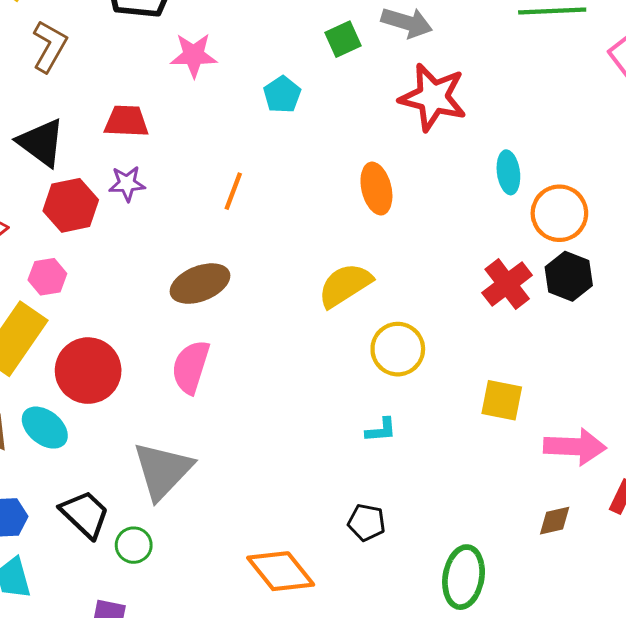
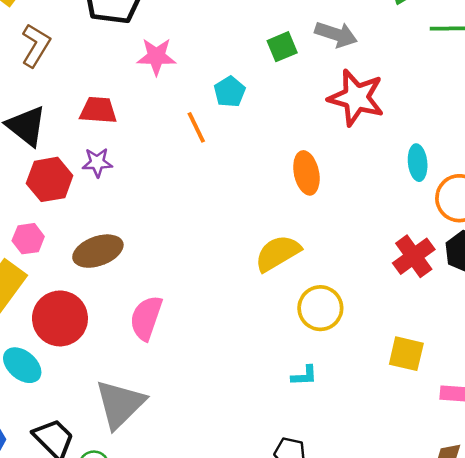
orange line: (233, 191) -> (196, 127), moved, turned -48
brown ellipse: (200, 284) -> (98, 251), moved

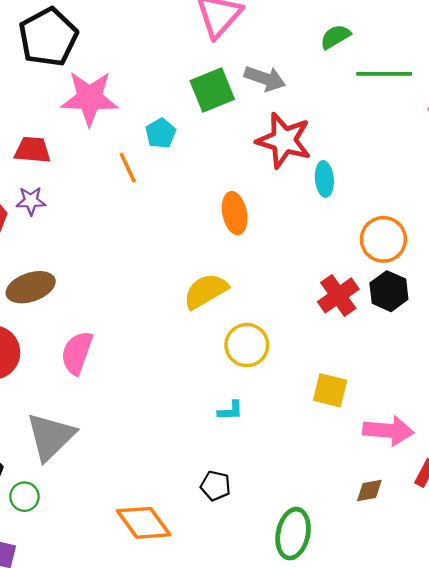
green square: (282, 47) -> (212, 90), size x1.5
pink star: (156, 56) -> (90, 98), size x1.5
cyan ellipse: (418, 163) -> (324, 179), moved

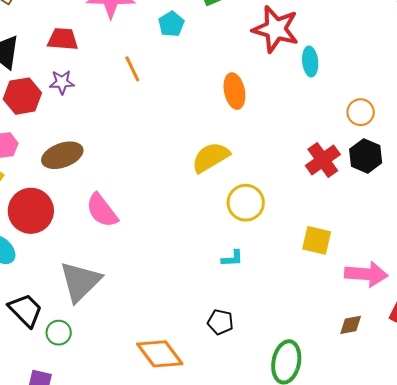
orange line: (128, 168) -> (132, 69), moved
orange circle: (383, 239) -> (361, 112), size x0.7
pink semicircle: (77, 353) -> (102, 210), turned -57

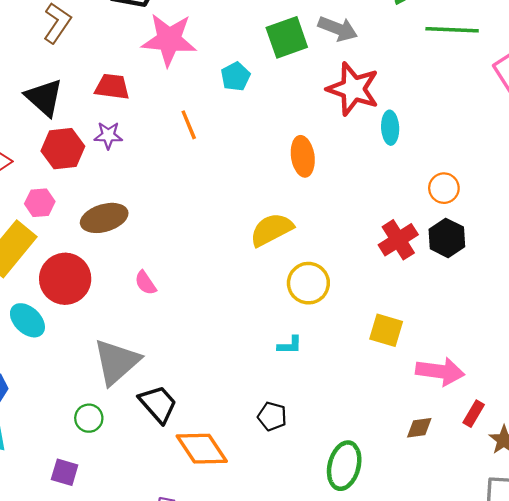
pink semicircle: (102, 210) -> (145, 283), size x0.6
black trapezoid: (26, 310) -> (158, 404), moved

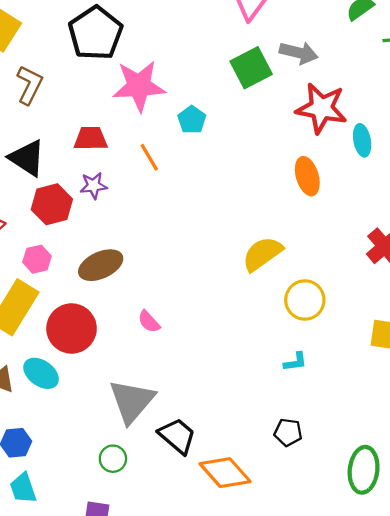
cyan pentagon: (236, 77) -> (192, 120), moved
orange line: (189, 125) -> (149, 157), moved
orange ellipse: (303, 156) -> (307, 176), moved

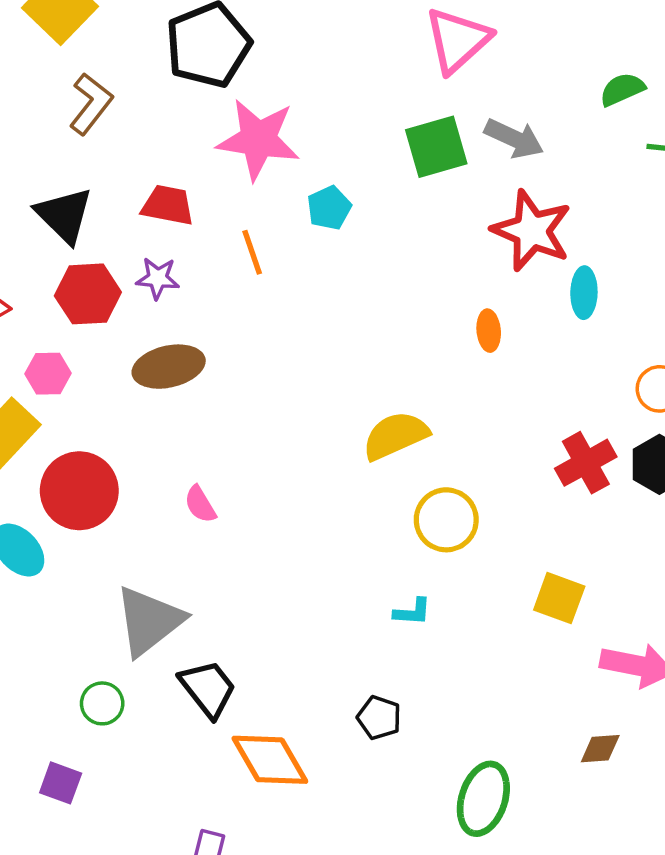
orange ellipse: (307, 176) -> (489, 331), size x0.7
brown ellipse: (101, 265) -> (169, 367), moved

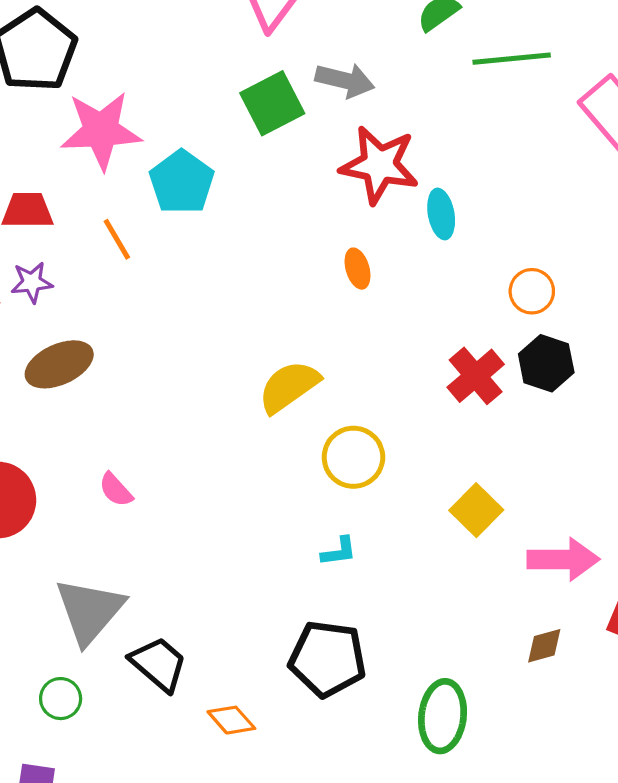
cyan pentagon: (329, 208) -> (182, 182), size x1.5
yellow square: (559, 598) -> (476, 510), turned 36
black pentagon: (379, 718) -> (328, 659), size x1.8
orange diamond: (270, 760) -> (231, 720), size x0.6

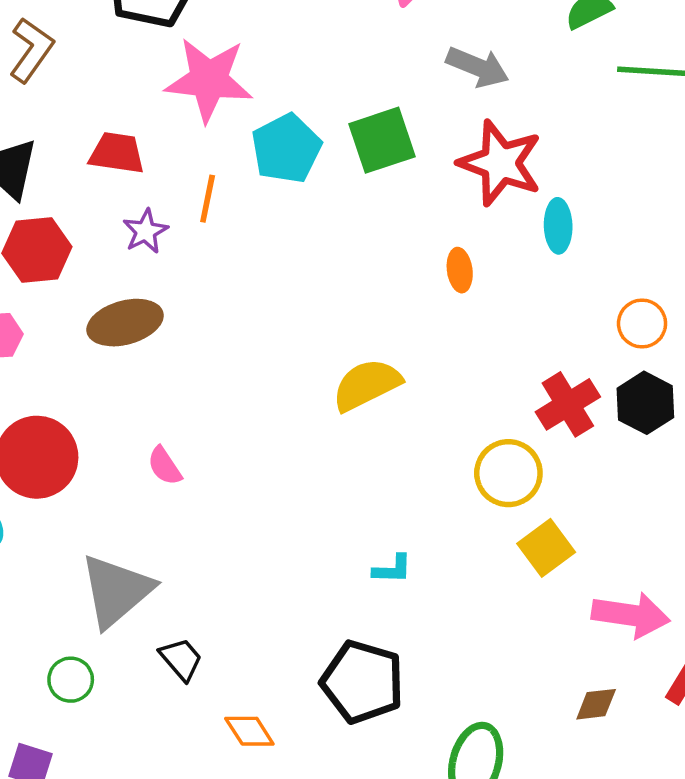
green square: (272, 103) -> (382, 140), moved
orange line: (117, 239) -> (208, 199), turned 33
purple star: (32, 282) -> (145, 231), moved, turned -30
yellow circle: (353, 457) -> (508, 473), moved
black trapezoid: (159, 664) -> (181, 659), size x0.7

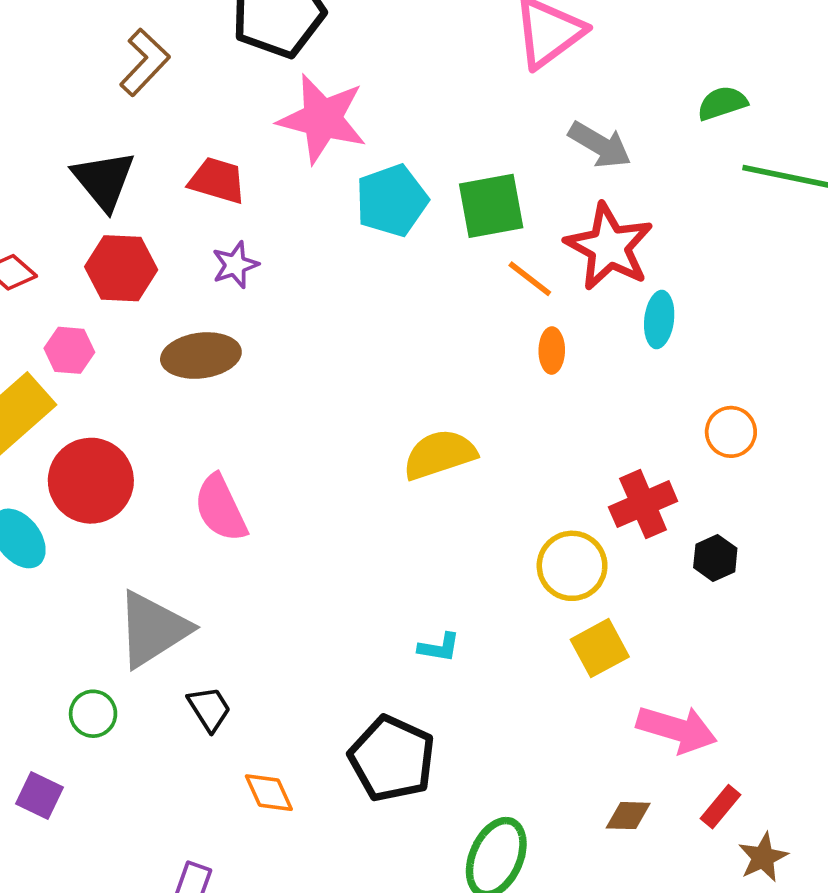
orange line: (208, 199) -> (530, 279), moved, turned -72
black hexagon: (645, 403) -> (715, 558), moved, size x0.7
pink semicircle: (165, 466) -> (220, 508), size x1.6

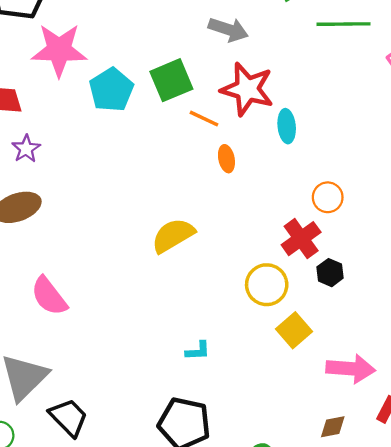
orange circle: (731, 432) -> (328, 197), moved
black hexagon: (715, 558) -> (330, 273), moved
black trapezoid: (209, 709) -> (68, 417), size x1.4

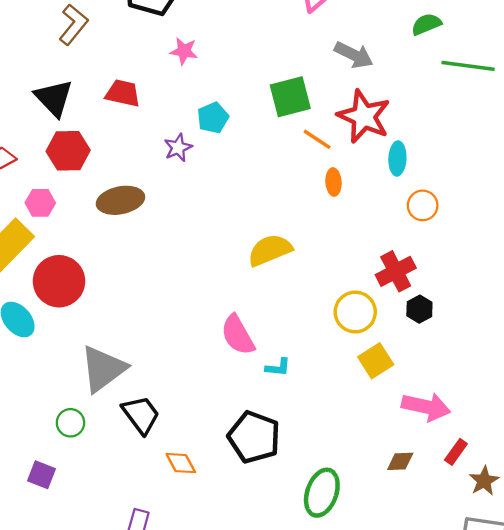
pink star: (59, 50) -> (184, 51), size x0.5
cyan pentagon: (111, 90) -> (213, 118), moved, size x0.7
purple star: (26, 149) -> (178, 148), moved
orange circle: (328, 197) -> (423, 205), moved
pink semicircle: (49, 296) -> (238, 335), moved

